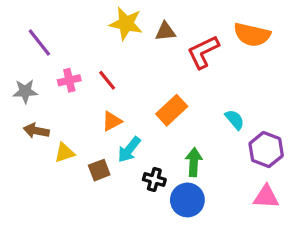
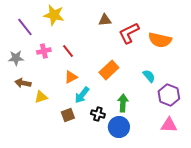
yellow star: (126, 24) -> (54, 15), moved
orange semicircle: (252, 35) -> (160, 40), moved
brown square: (99, 170) -> (68, 115), moved

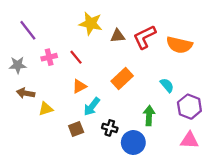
yellow star: (54, 15) -> (91, 24), moved
brown triangle: (105, 20) -> (118, 36), moved
green arrow: (123, 103) -> (149, 116), moved

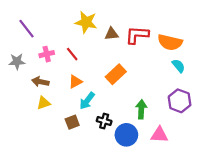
red L-shape: (145, 37) -> (137, 35), turned 30
cyan semicircle: (167, 85) -> (178, 66), moved
brown arrow: (26, 93) -> (40, 82), moved
pink triangle: (189, 140) -> (159, 135), moved

